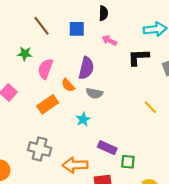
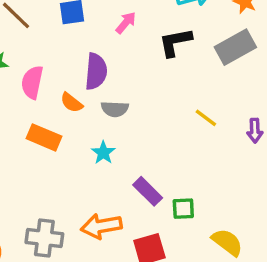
pink arrow: (109, 40) -> (126, 23), turned 112
orange rectangle: (48, 104) -> (44, 137), turned 66
purple rectangle: (107, 148) -> (148, 191), turned 30
gray cross: (40, 149) -> (44, 238), moved

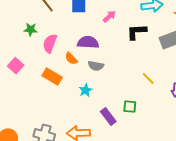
purple semicircle: (96, 71) -> (88, 42), turned -100
green square: (183, 209) -> (130, 107), moved

